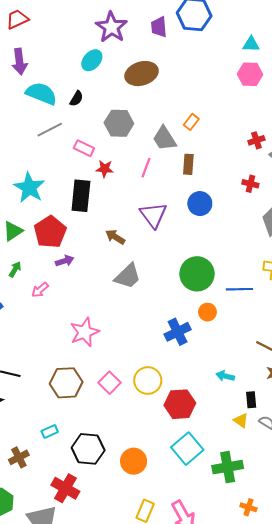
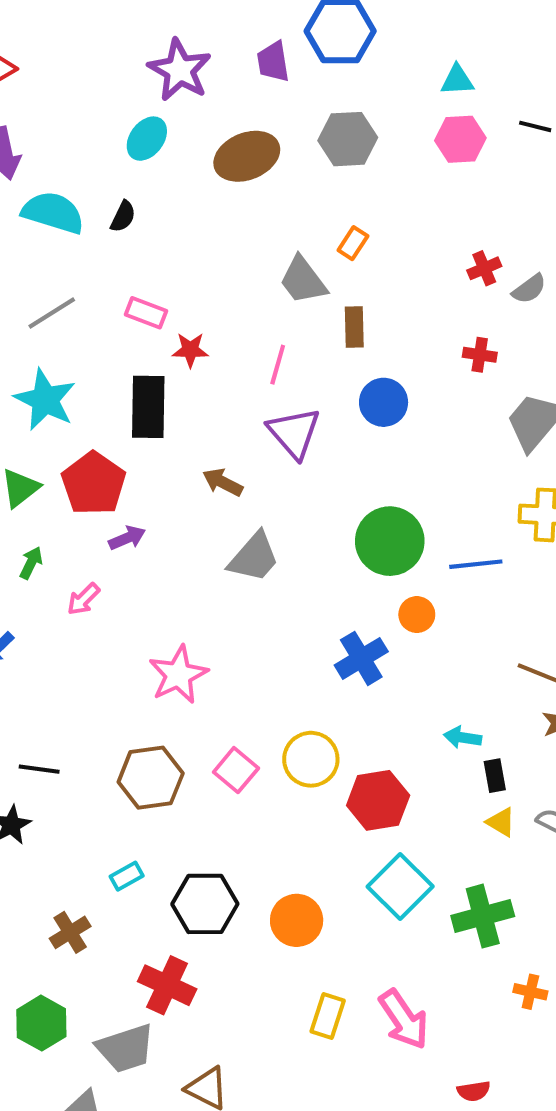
gray hexagon: (119, 123) -> (348, 139), moved
gray line: (50, 130) -> (52, 313), moved
pink line: (146, 168) -> (278, 365), moved
black rectangle: (251, 400) -> (495, 776), moved

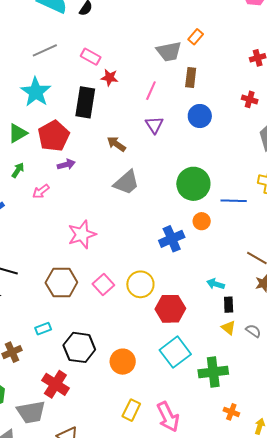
gray trapezoid: (303, 280) -> (169, 51), turned -72
purple triangle: (294, 433) -> (154, 125), size x0.7

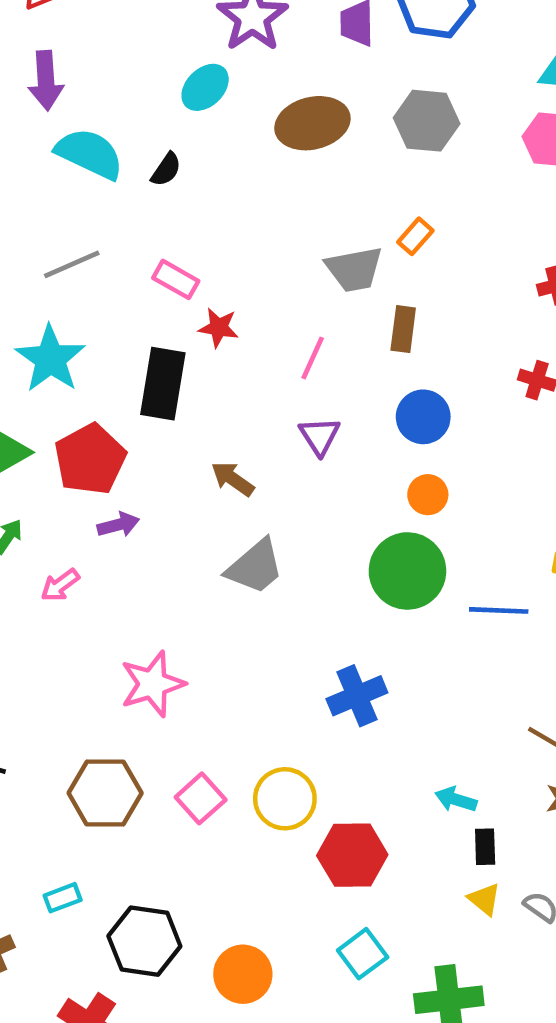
orange circle: (202, 221) -> (428, 495), moved
cyan square: (175, 352) -> (363, 954), size x0.7

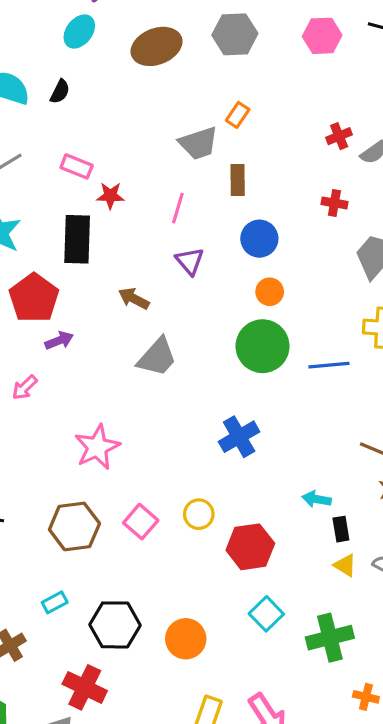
yellow circle: (285, 799) -> (199, 514), size x0.7

